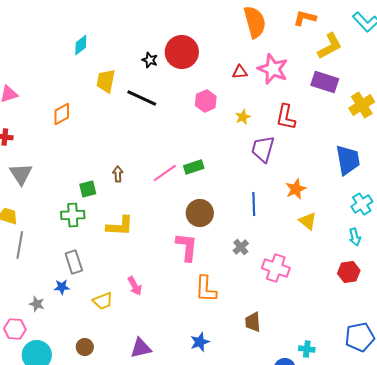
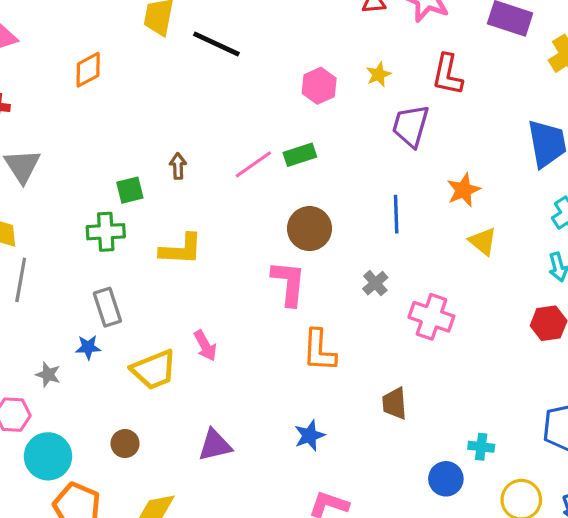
pink hexagon: (206, 101) -> (319, 86), moved
yellow trapezoid: (103, 301) -> (154, 370), size x1.4

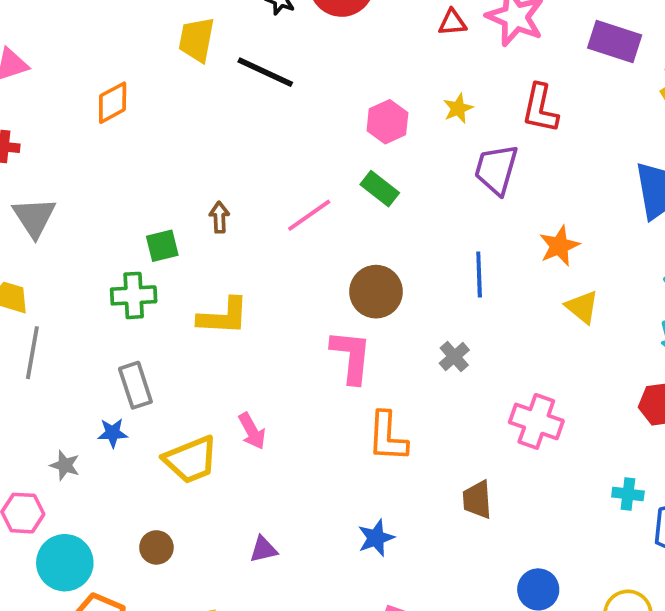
green rectangle: (300, 155) -> (380, 189), moved, turned 56
pink cross: (431, 317) -> (536, 421), moved
purple triangle: (215, 445) -> (263, 549), size x0.7
cyan cross: (481, 447) -> (628, 494), moved

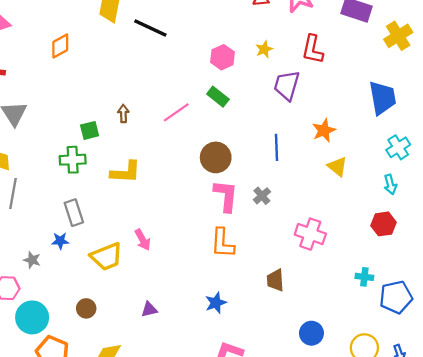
pink L-shape: (351, 357) -> (226, 196), moved

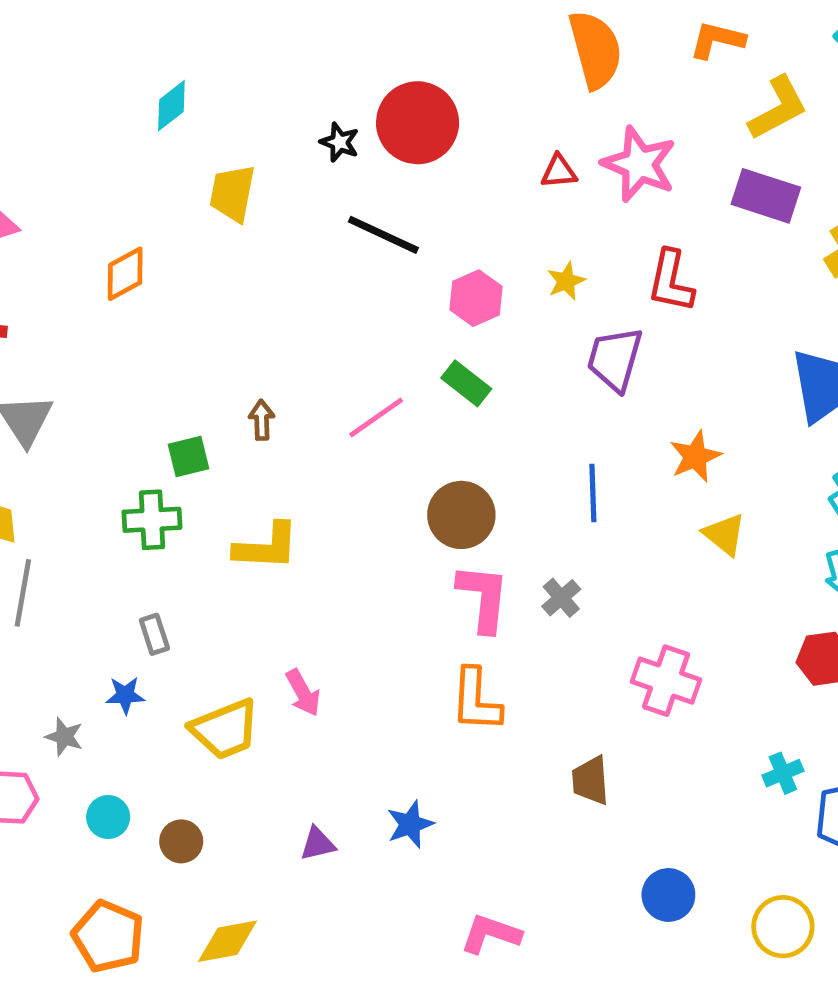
black line: (150, 28) -> (383, 235), moved
gray rectangle: (74, 213) -> (154, 634), size x0.7
cyan cross: (364, 277) -> (783, 773), turned -30
blue star: (216, 303) -> (410, 824), moved
cyan circle: (32, 317) -> (108, 817), moved, size x0.6

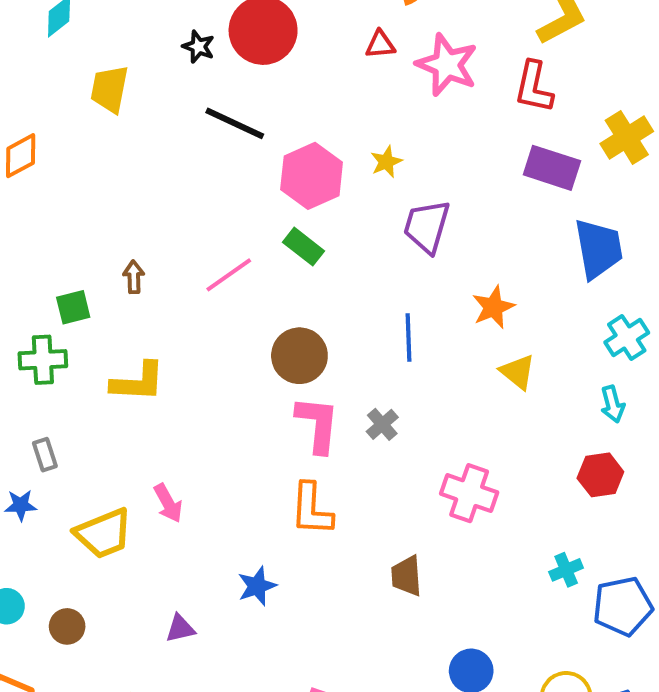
red triangle: (559, 171) -> (380, 45), moved
purple rectangle: (766, 196) -> (552, 168), moved
red L-shape: (671, 281) -> (534, 87), moved
pink hexagon: (476, 298) -> (312, 176), size x1.4
blue star: (410, 824) -> (257, 586), moved

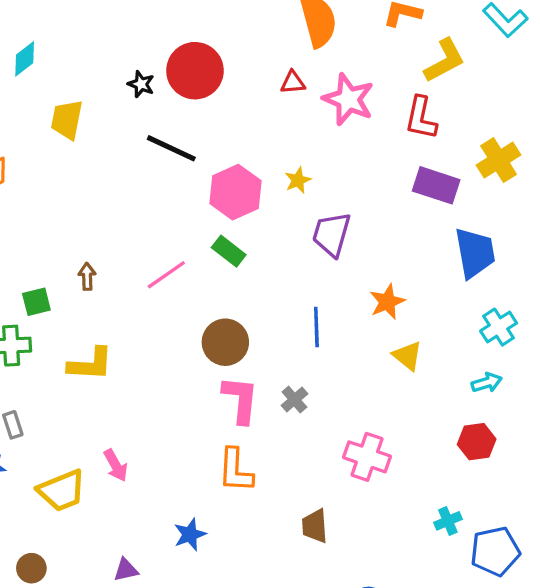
cyan arrow: (613, 404) -> (487, 383), turned -92

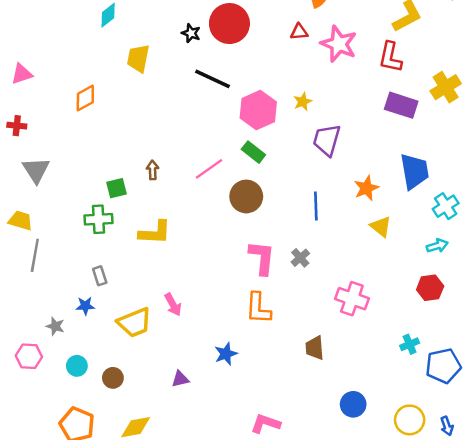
blue trapezoid: (475, 253) -> (414, 171), moved
brown circle: (225, 342) -> (246, 196), moved

